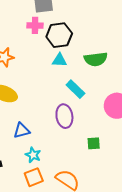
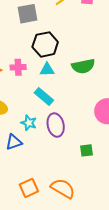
pink cross: (35, 25) -> (18, 67), moved
cyan rectangle: (75, 89) -> (44, 96), moved
cyan star: (33, 155) -> (29, 123), moved

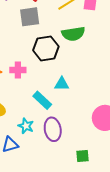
green semicircle: (83, 66) -> (73, 34), moved
cyan triangle: (47, 70) -> (62, 84), moved

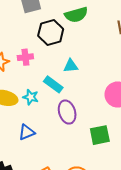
cyan star: (26, 126) -> (31, 97), moved
green square: (82, 156) -> (100, 135), size x1.5

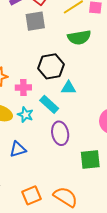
black hexagon: (51, 32) -> (51, 66), moved
pink cross: (25, 57) -> (23, 87), moved

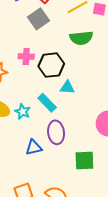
gray square: (35, 21) -> (38, 19), turned -30
pink cross: (23, 87) -> (26, 57), moved
blue triangle: (18, 149) -> (34, 147), moved

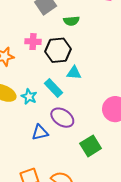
green semicircle: (81, 38) -> (71, 21), moved, size x0.7
purple ellipse: (56, 132) -> (62, 118), turned -50
green square: (84, 161) -> (91, 146), turned -30

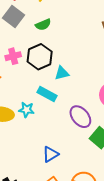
purple ellipse: (62, 118) -> (80, 117), moved, turned 35
blue triangle: (40, 132) -> (50, 154), moved

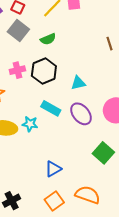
cyan triangle: (62, 73) -> (78, 83), moved
purple ellipse: (80, 117) -> (81, 114), moved

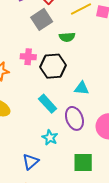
cyan star: (30, 124) -> (50, 138), moved
green square: (103, 153) -> (83, 163), turned 30
blue triangle: (53, 169) -> (31, 162), turned -30

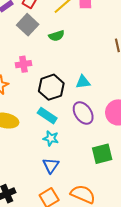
black hexagon: (53, 66) -> (51, 87), moved
cyan rectangle: (48, 104) -> (47, 116), moved
cyan star: (50, 138) -> (51, 138), moved

